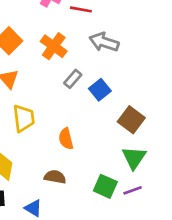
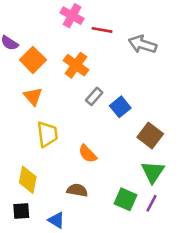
gray arrow: (104, 42) -> (142, 44), moved
orange semicircle: (66, 139) -> (88, 154), turned -30
purple line: (133, 190) -> (152, 203), turned -42

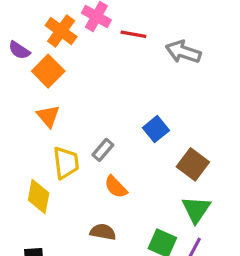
orange cross: (76, 65) -> (61, 31), moved
gray rectangle: (94, 96) -> (103, 150), moved
yellow diamond: (28, 180) -> (39, 197), moved

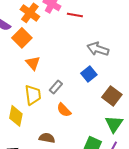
gray arrow: (183, 52) -> (98, 49), moved
orange triangle: (48, 116) -> (33, 63), moved
brown semicircle: (103, 232) -> (47, 138), moved

